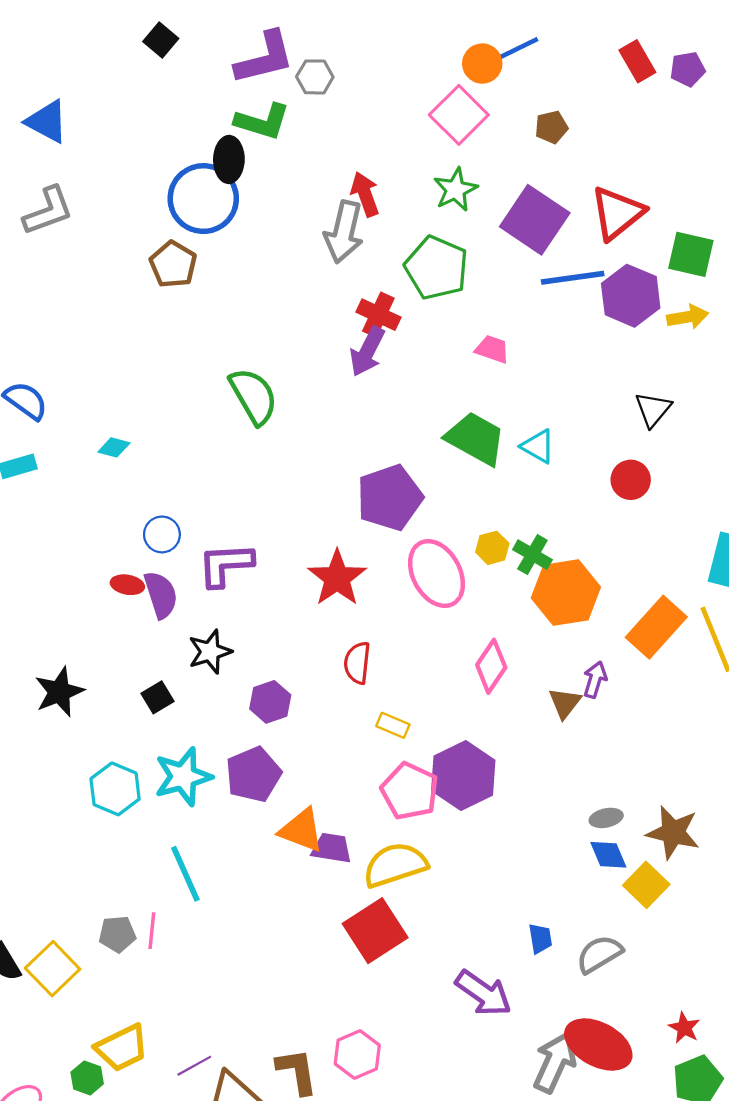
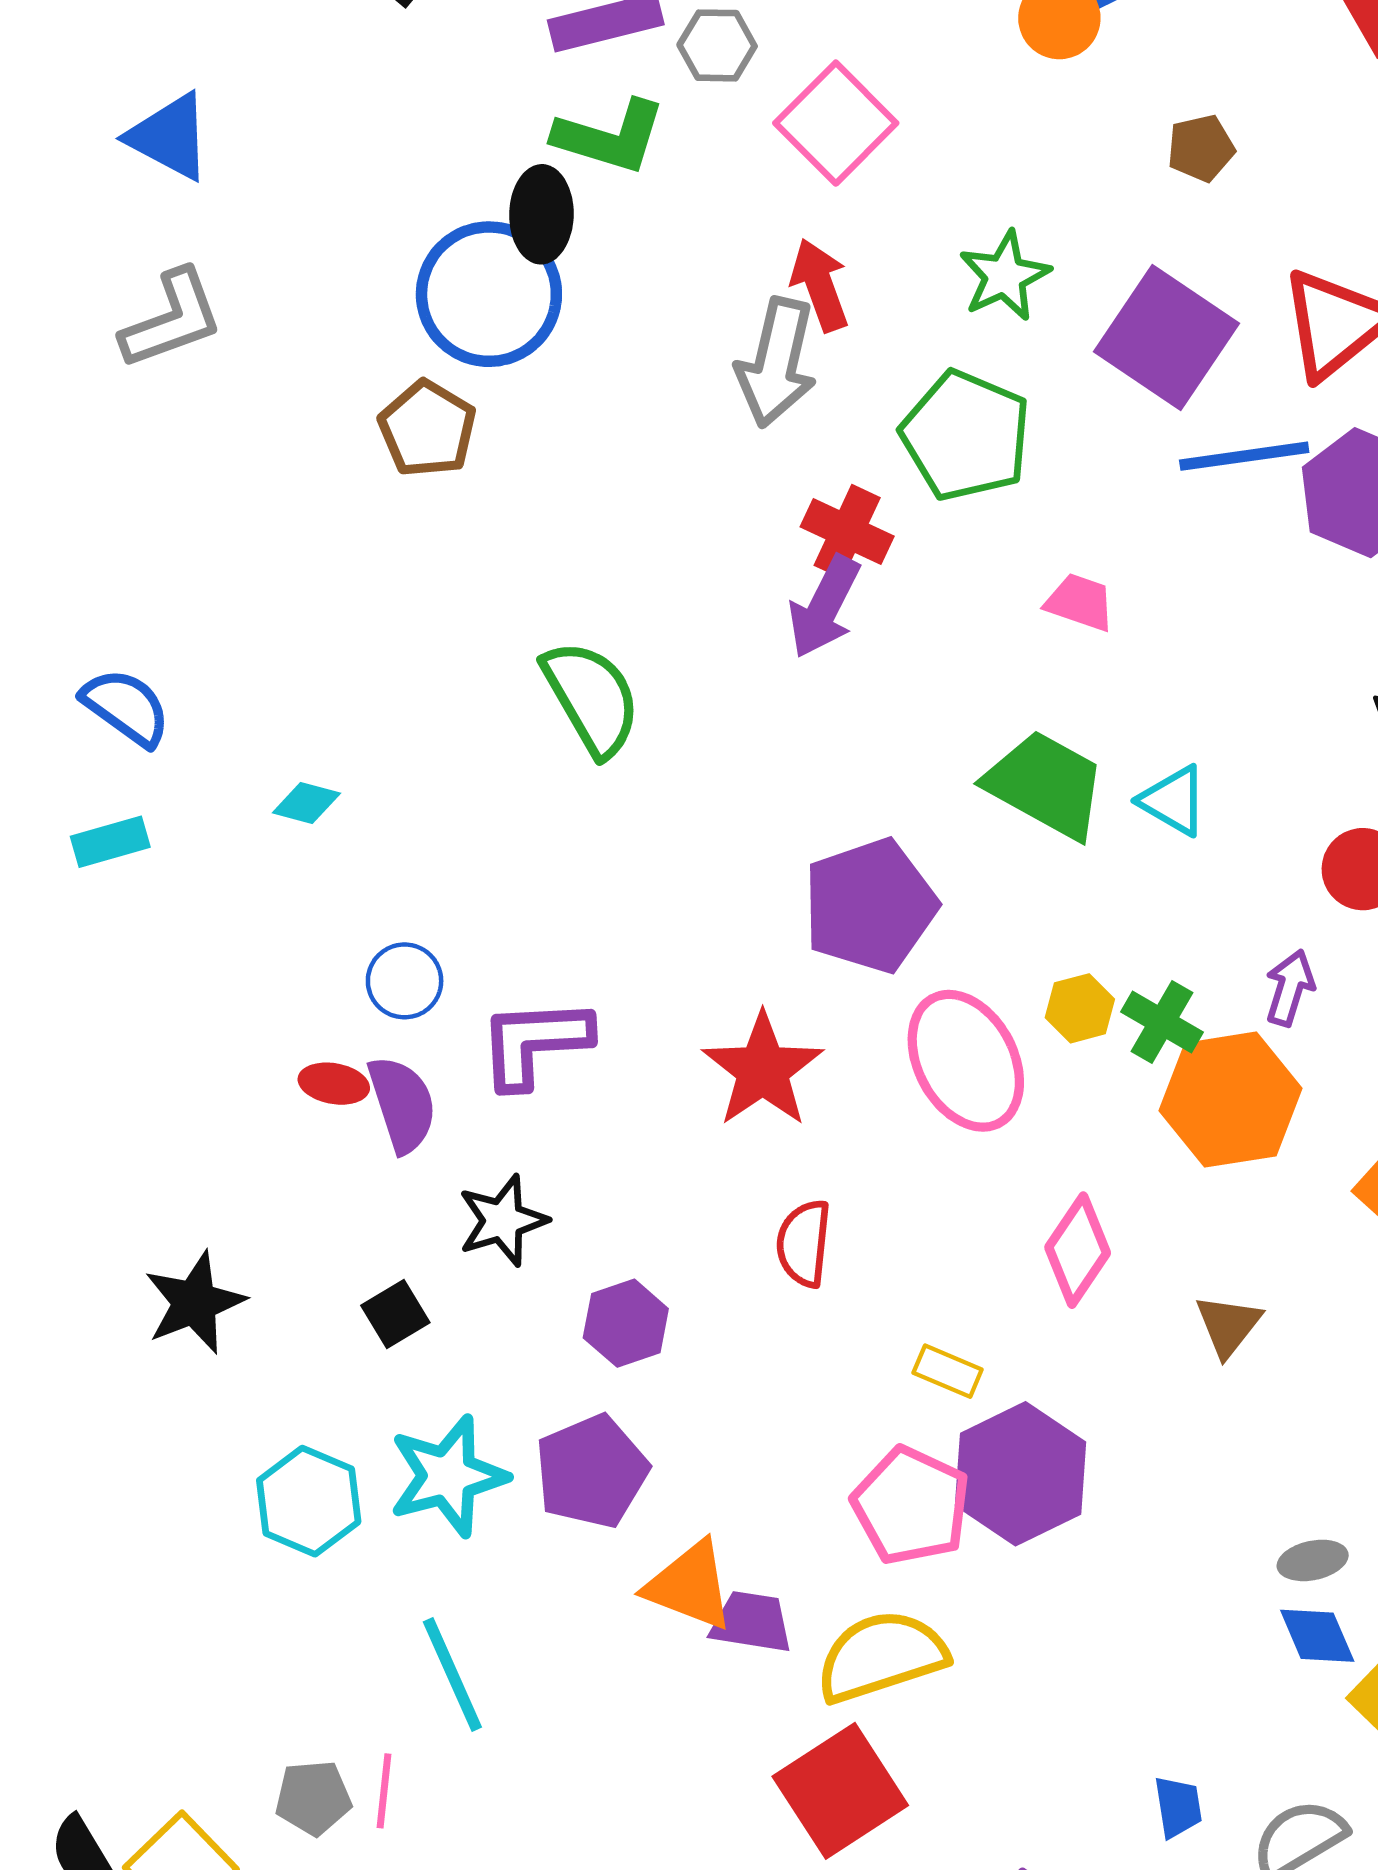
pink square: (459, 115) -> (836, 123), moved
purple arrow: (595, 680) -> (1290, 988), moved
yellow rectangle: (393, 725) -> (948, 1371), moved

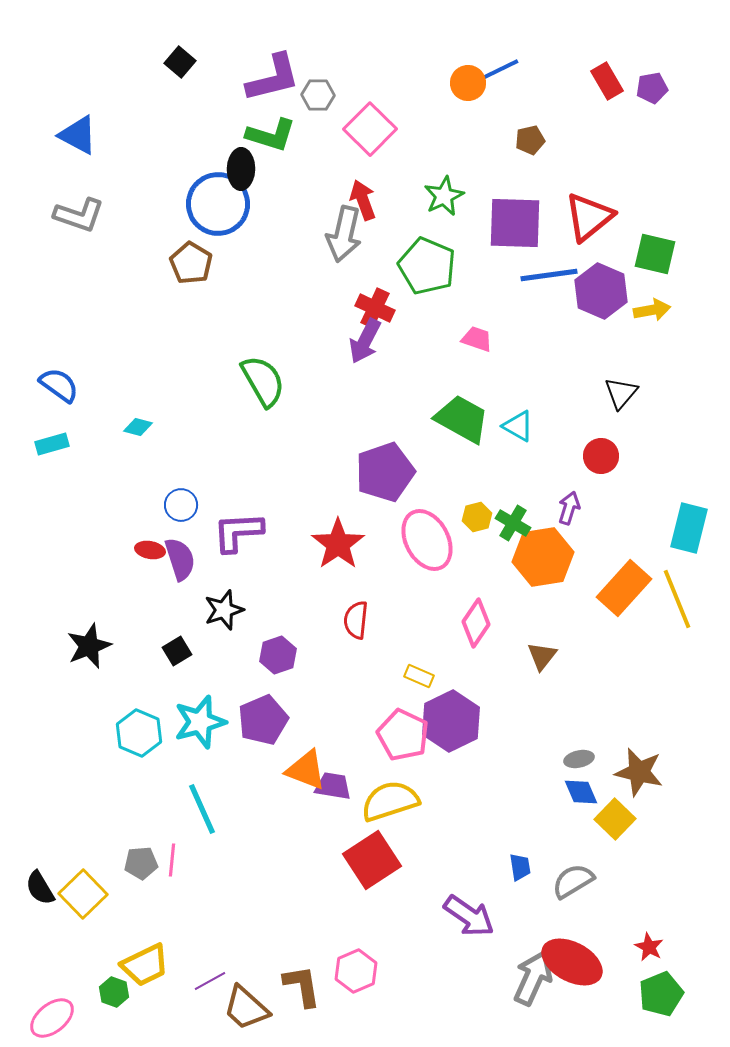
gray L-shape: (172, 319) -> (79, 215), turned 39
purple square: (1167, 338) -> (515, 223), turned -32

